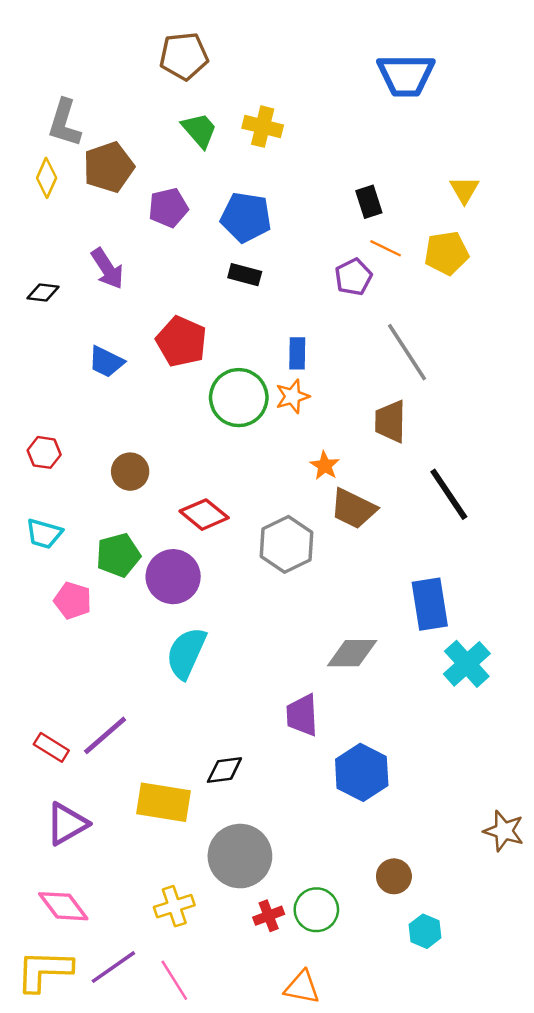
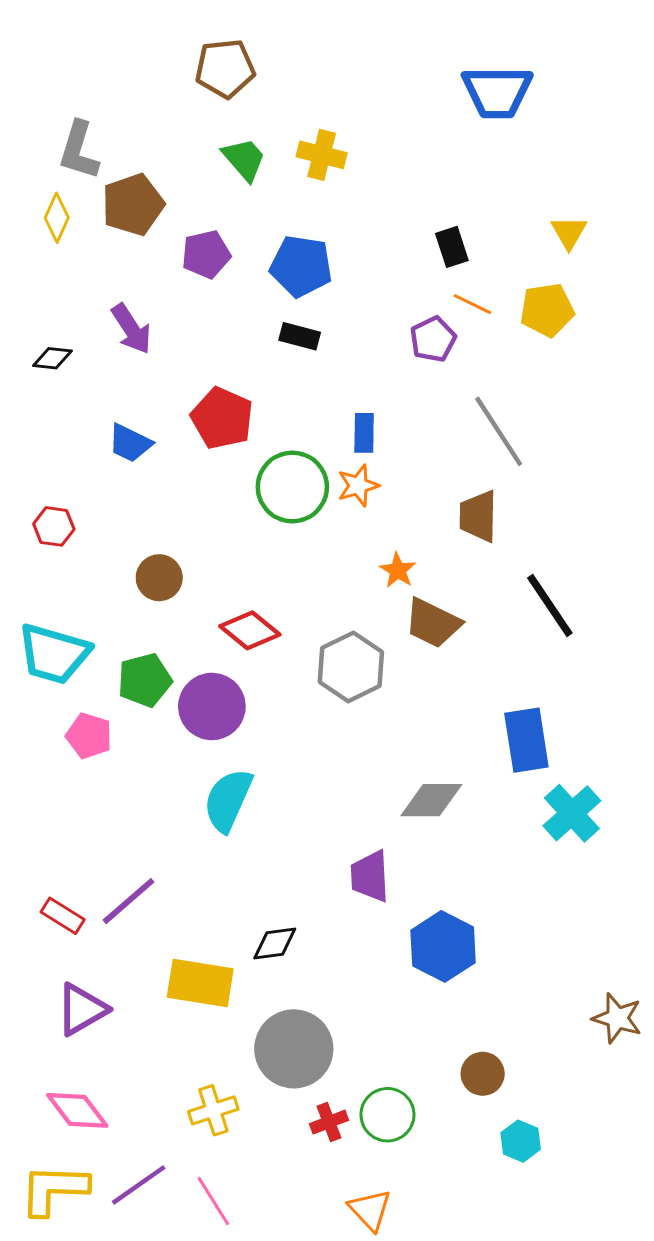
red hexagon: (44, 452) -> (54, 526), moved
cyan trapezoid: (44, 534) -> (54, 654), size x1.6
orange triangle: (302, 987) -> (370, 1210), turned 36

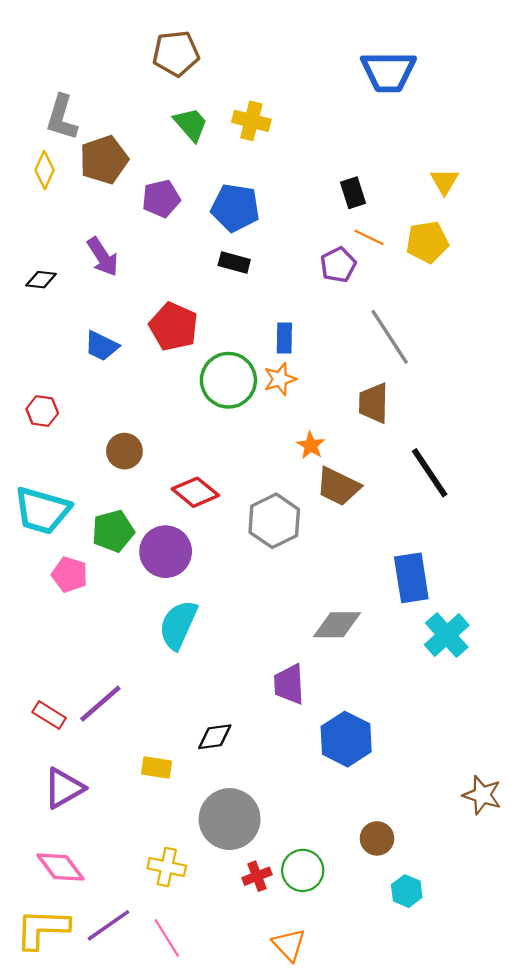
yellow rectangle: (200, 983) -> (156, 768), size x0.6
yellow cross: (213, 1110) -> (167, 867), turned 30

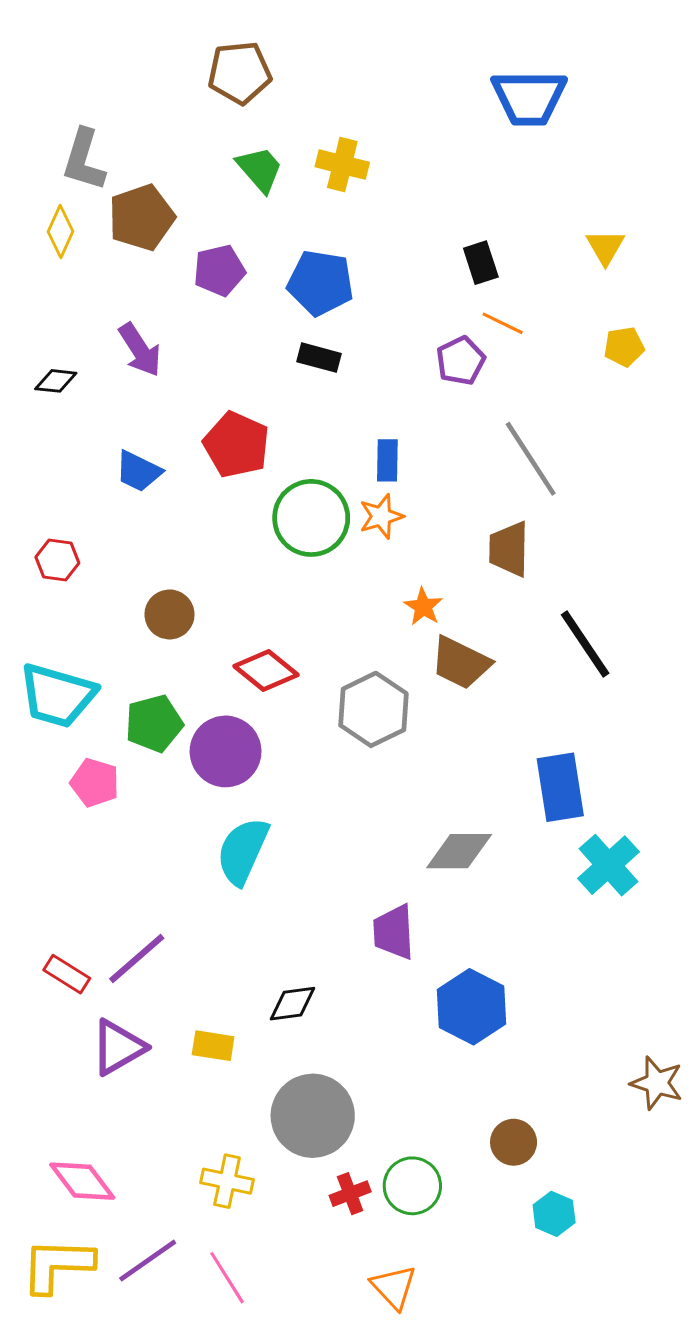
yellow pentagon: (427, 242) -> (624, 347), moved, size x0.7
purple triangle: (64, 788) -> (118, 1047), moved

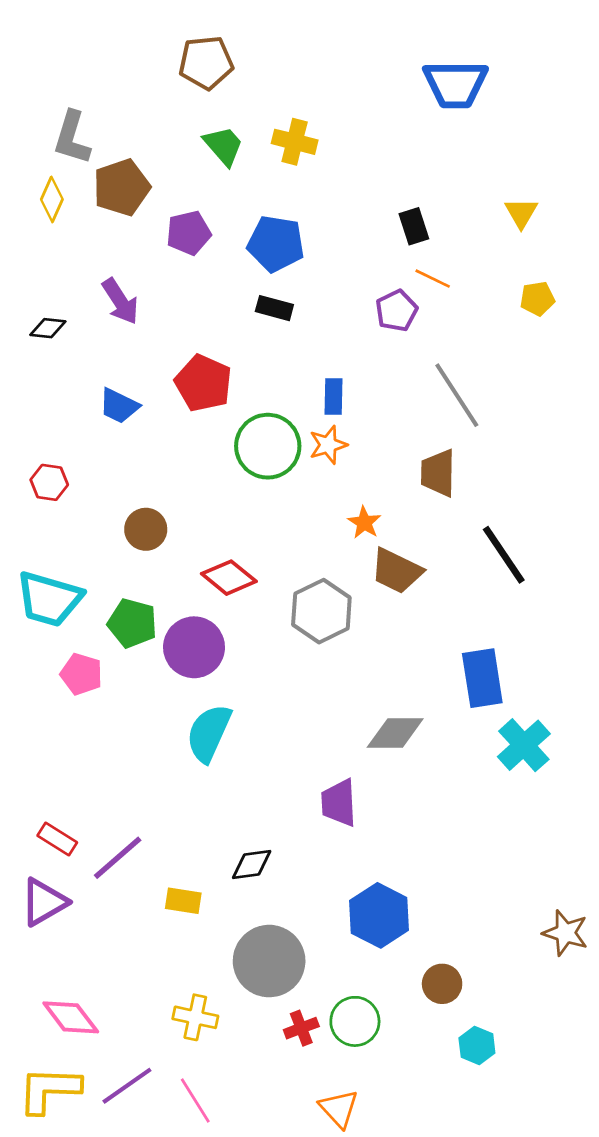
green pentagon: (154, 723) -> (132, 623), turned 30
purple line: (137, 959) -> (118, 858), moved
blue hexagon: (472, 1007) -> (379, 915), moved
purple triangle: (118, 1047) -> (44, 902), moved

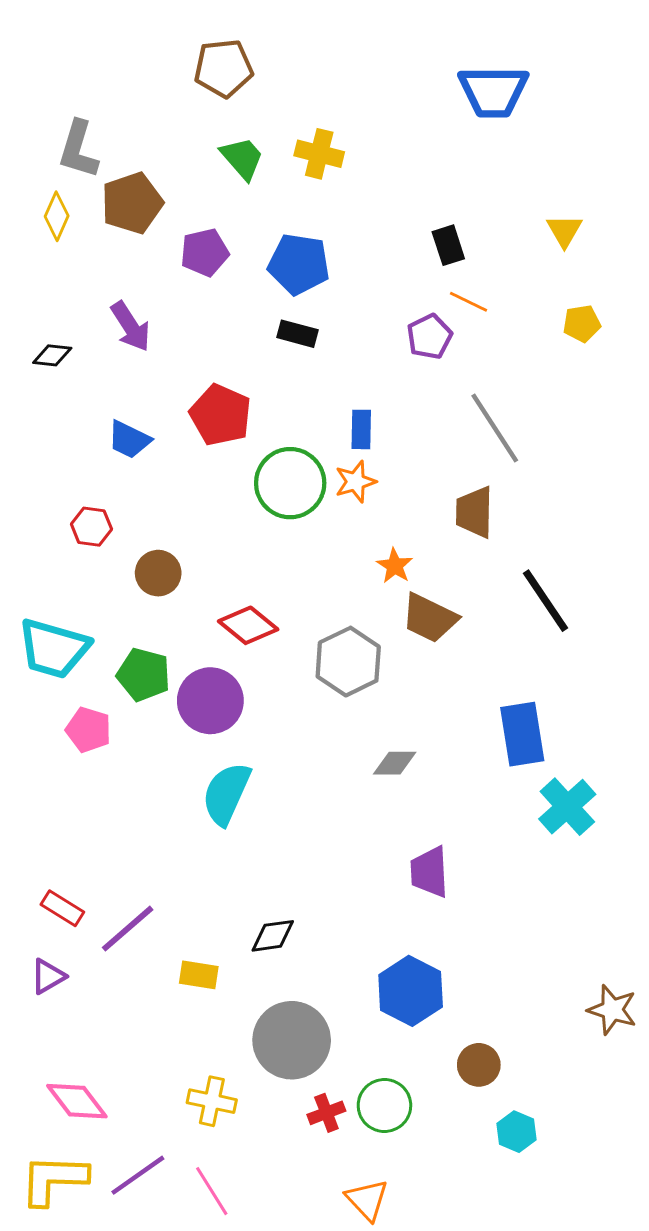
red hexagon: (49, 482) -> (91, 527), moved
gray diamond: (395, 733) -> (395, 763), moved, size x0.7
purple trapezoid: (339, 803) -> (429, 872), moved
purple triangle: (44, 902) -> (48, 976), size x0.7

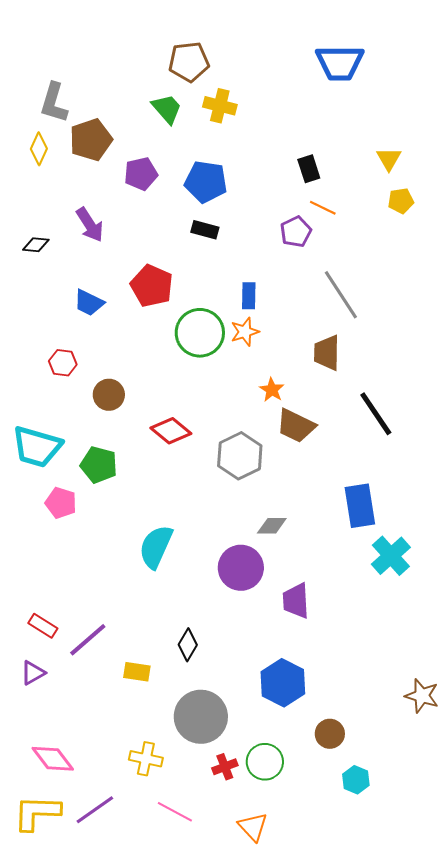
brown pentagon: (223, 68) -> (189, 62), moved
yellow pentagon: (582, 324) -> (401, 201), moved
purple circle: (210, 701) -> (241, 568), moved
black diamond: (273, 936) -> (188, 645), turned -52
pink line: (212, 1191) -> (175, 812), moved, turned -30

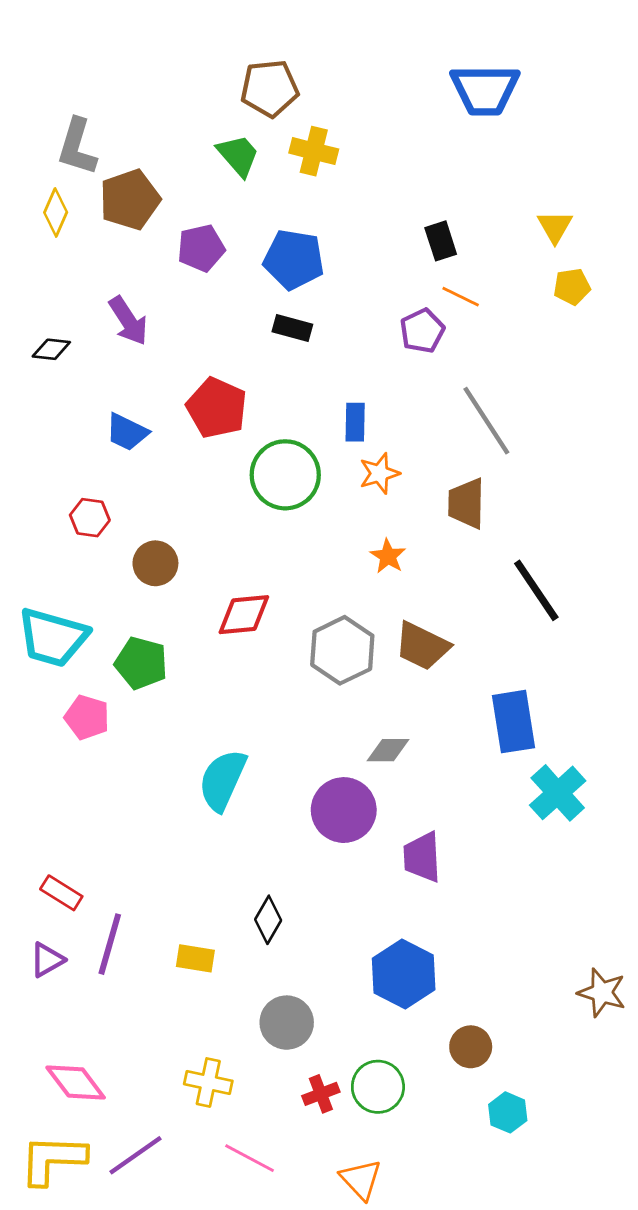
orange star: (245, 332) -> (379, 473), moved
brown trapezoid: (296, 426) -> (422, 646), moved
red diamond: (171, 431) -> (244, 615), turned -45
purple line: (88, 640) -> (110, 944), moved, turned -33
gray circle: (201, 717) -> (287, 1023), size x0.7

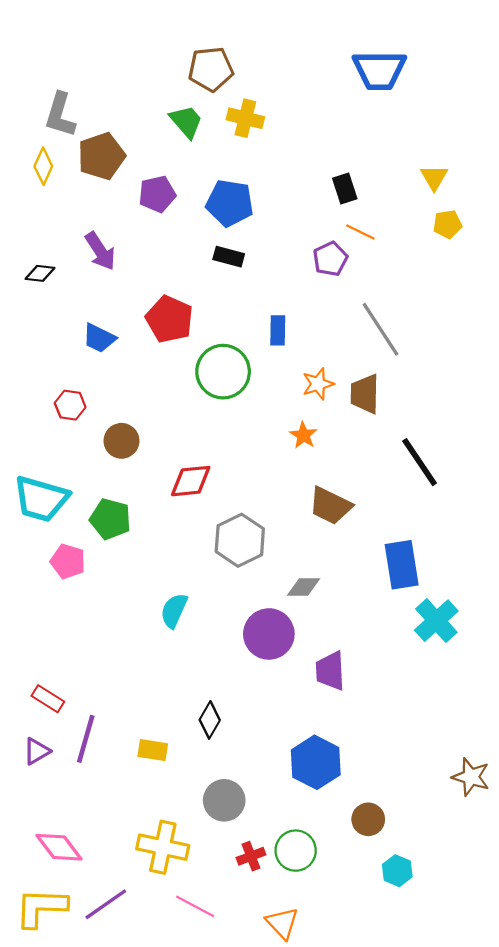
orange star: (379, 473) -> (318, 384), moved
gray hexagon: (342, 650) -> (240, 540), moved
cyan semicircle: (222, 780) -> (174, 611), size x0.7
yellow cross: (208, 1082) -> (163, 847), size x1.4

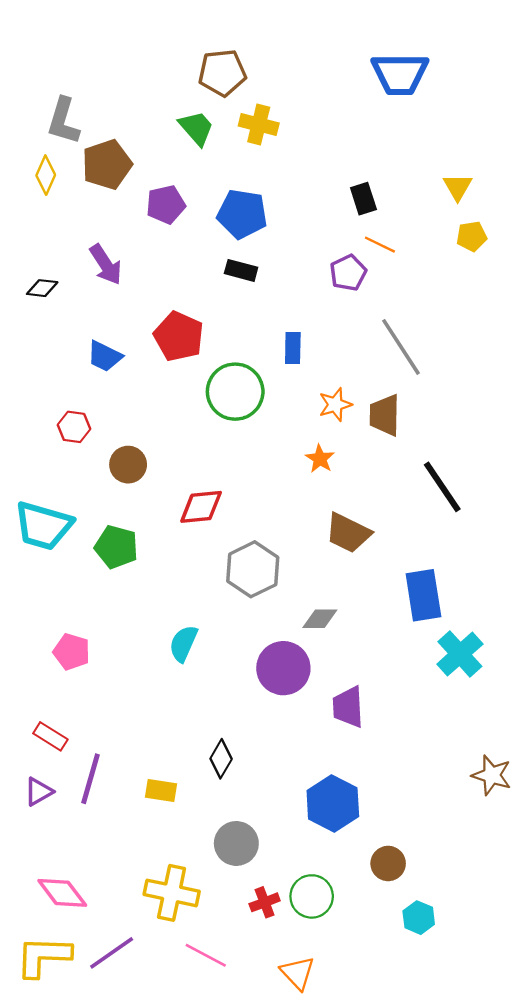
pink pentagon: (68, 561) -> (72, 652), moved
brown star: (471, 777) -> (492, 775), moved

